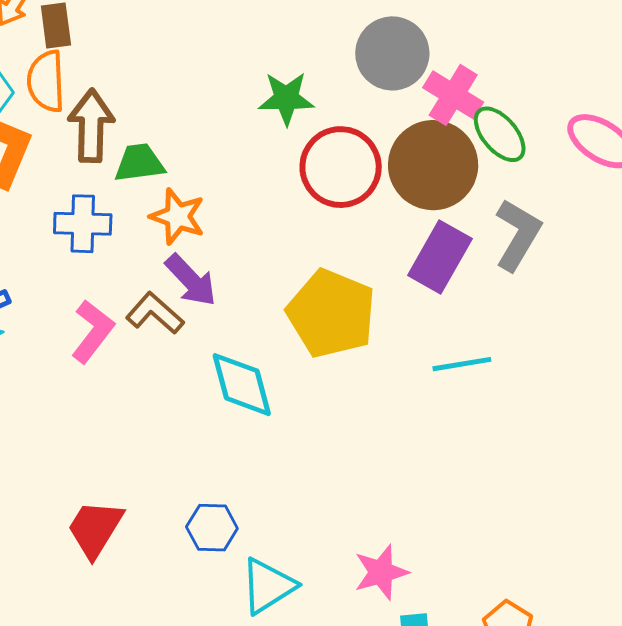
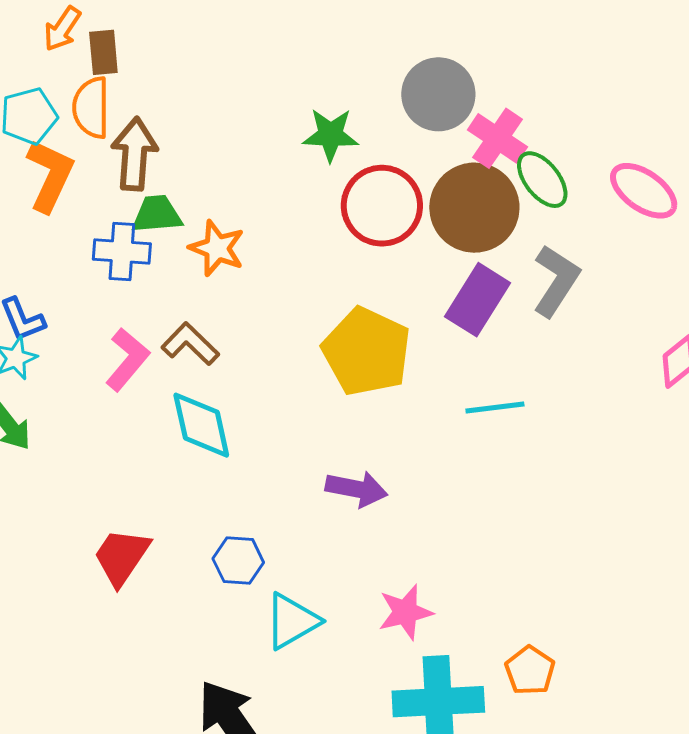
green trapezoid: (139, 163) -> (157, 214), moved
purple arrow: (191, 280) -> (356, 489), moved, turned -38
cyan diamond: (242, 385) -> (201, 425), moved

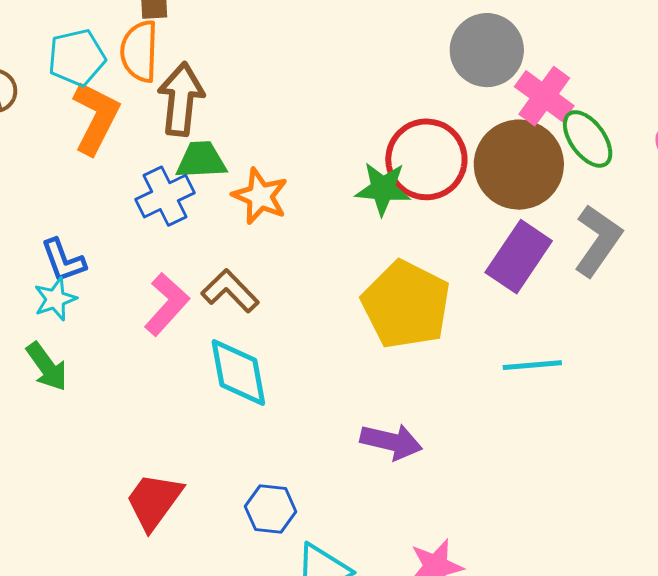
green star: (331, 135) -> (383, 189), moved
blue cross: (122, 251) -> (165, 196), turned -32

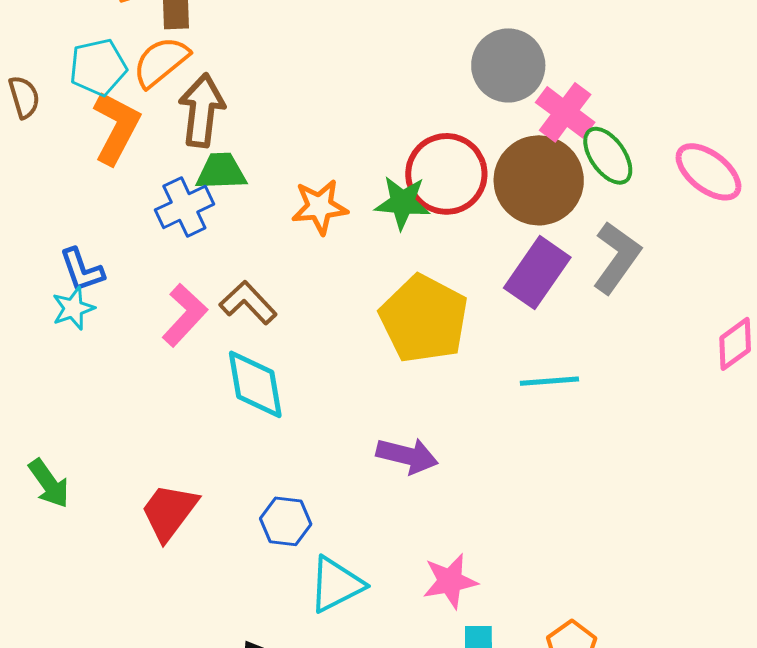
orange semicircle: (139, 51) -> (161, 62), turned 48
orange star: (260, 196) -> (320, 207), moved, turned -30
green arrow: (47, 367) -> (49, 483), moved

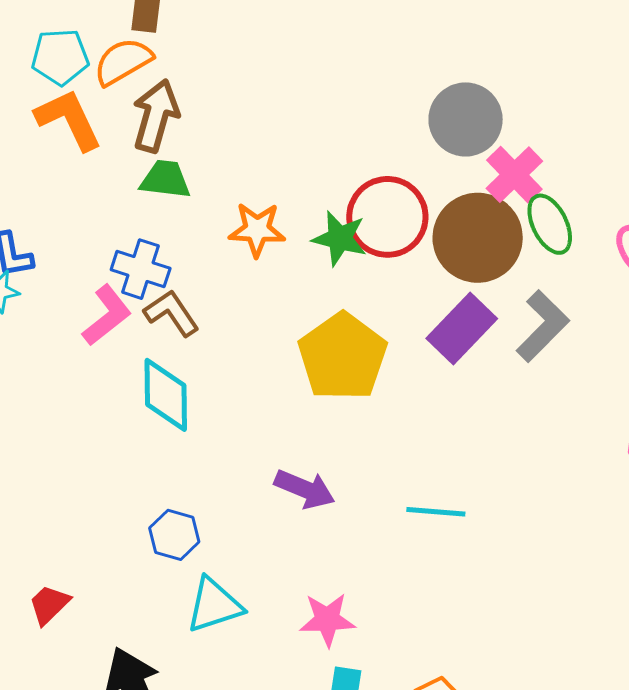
orange L-shape: (116, 128) -> (69, 120), turned -62
blue cross: (184, 207) -> (141, 269), moved, turned 34
cyan line: (549, 381) -> (436, 512), moved
red trapezoid: (169, 512) -> (49, 605), moved, size x0.7

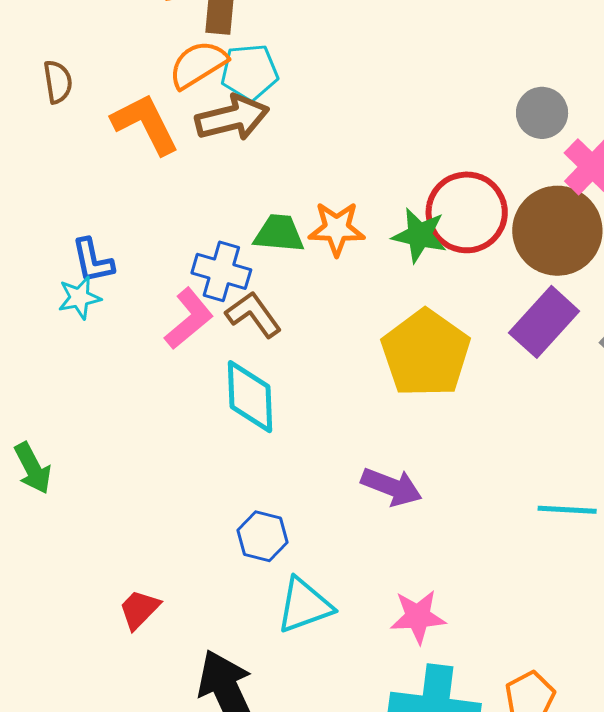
cyan pentagon: (60, 57) -> (249, 72), moved
brown arrow: (156, 116) -> (232, 118), turned 62
gray circle: (466, 119) -> (542, 113), size x0.7
green trapezoid: (165, 179) -> (279, 234), moved
cyan line: (436, 512) -> (567, 510), moved

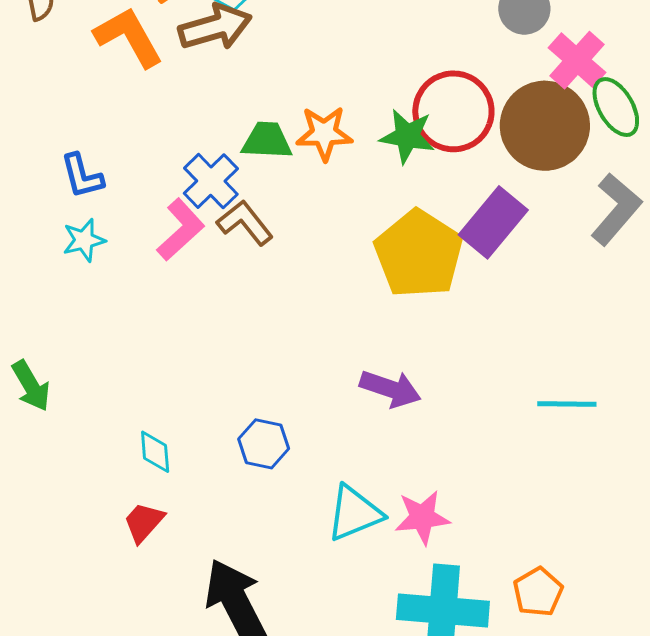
blue cross: (221, 271) -> (211, 181), turned 32
cyan star: (79, 298) -> (84, 240), moved
purple rectangle: (544, 322) -> (493, 222), moved
cyan diamond: (250, 397) -> (155, 452), moved, size x0.6
cyan triangle: (304, 605) -> (354, 513), moved

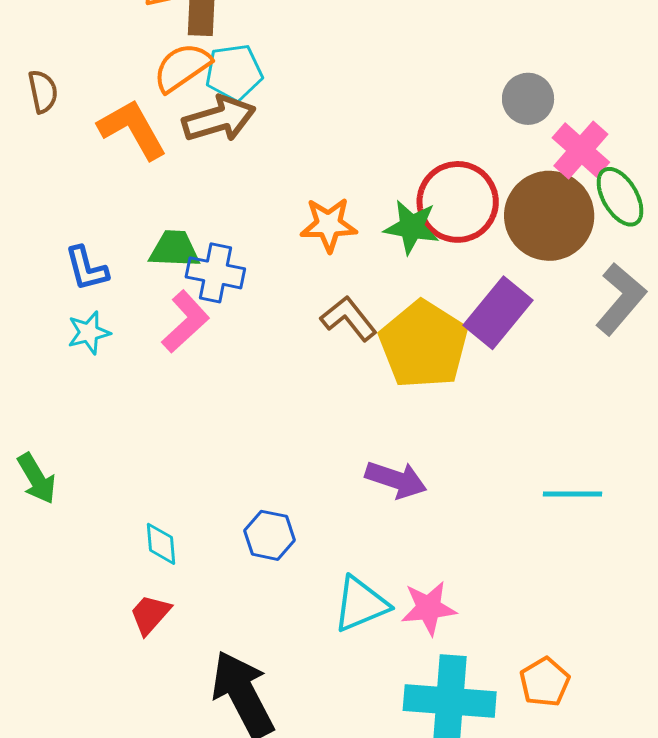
green trapezoid: (267, 141) -> (174, 249), moved
blue cross: (211, 181) -> (215, 273), turned -34
brown L-shape: (245, 223) -> (349, 318), moved

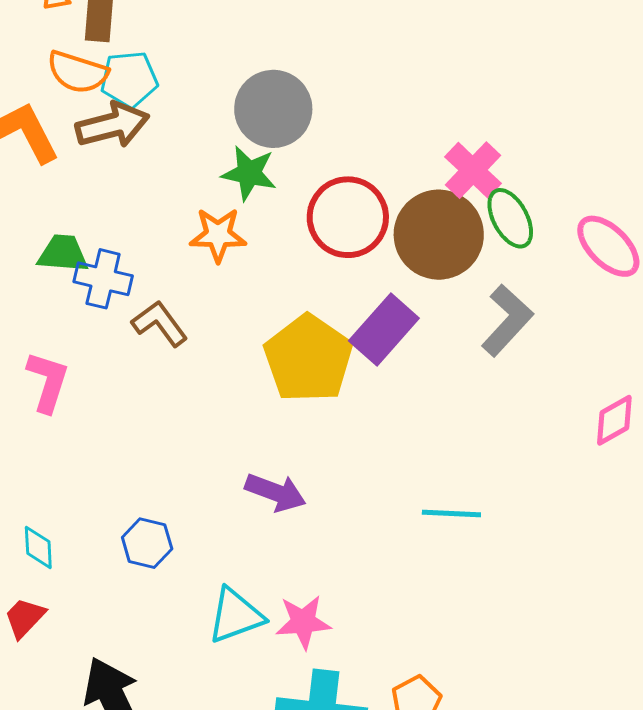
orange semicircle: (182, 67) -> (78, 72), turned -130
gray circle: (528, 99) -> (273, 109), moved, size x1.5
green star: (412, 227) -> (249, 173), moved
brown L-shape: (349, 318) -> (160, 324), moved
pink L-shape: (185, 322) -> (48, 382), moved, turned -32

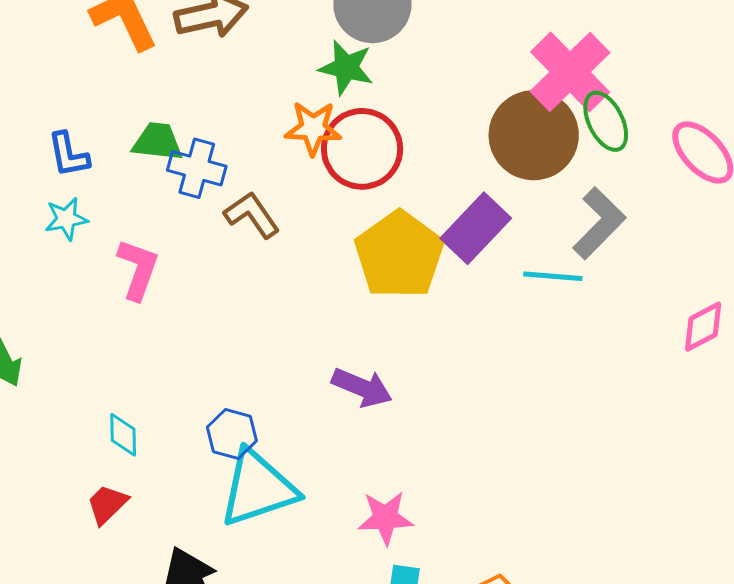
pink cross: (473, 170) -> (570, 72), size x1.4
red circle: (348, 217) -> (362, 149), moved
cyan line: (451, 514) -> (553, 276), moved
cyan triangle: (236, 616) -> (258, 488), moved, size x1.4

